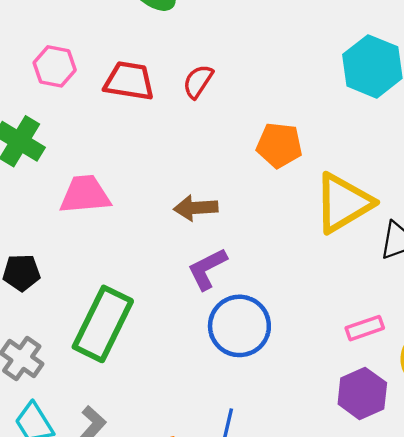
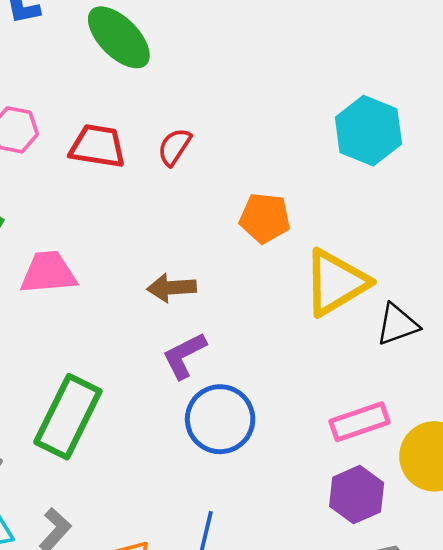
pink rectangle: (365, 328) -> (360, 422), size x1.4

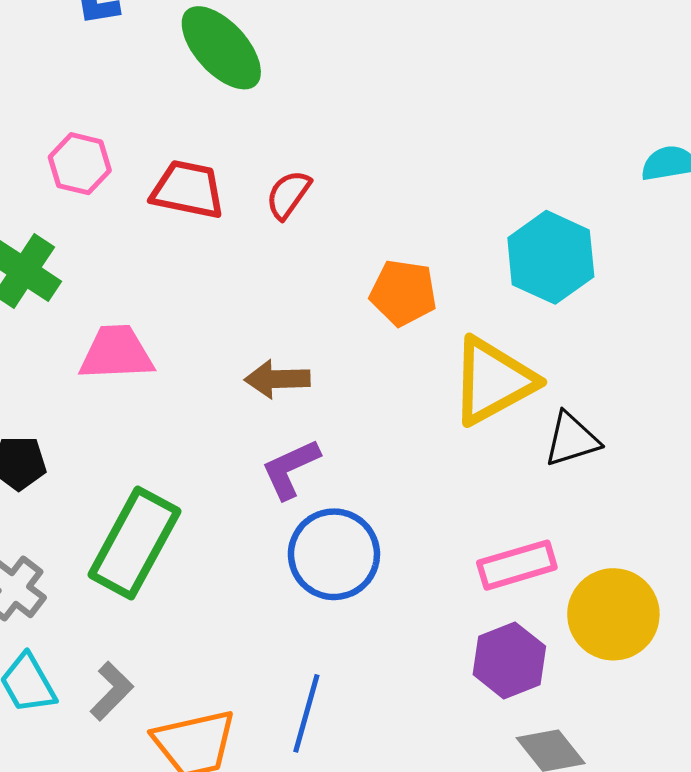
cyan hexagon: (368, 131) -> (551, 257), moved

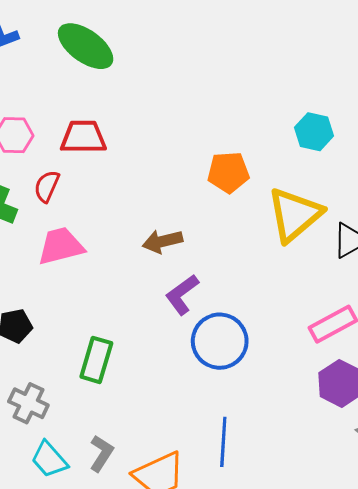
red semicircle: (288, 194) -> (47, 186), moved
cyan hexagon: (551, 257) -> (314, 132), size x0.7
green rectangle: (134, 543) -> (96, 360), size x0.7

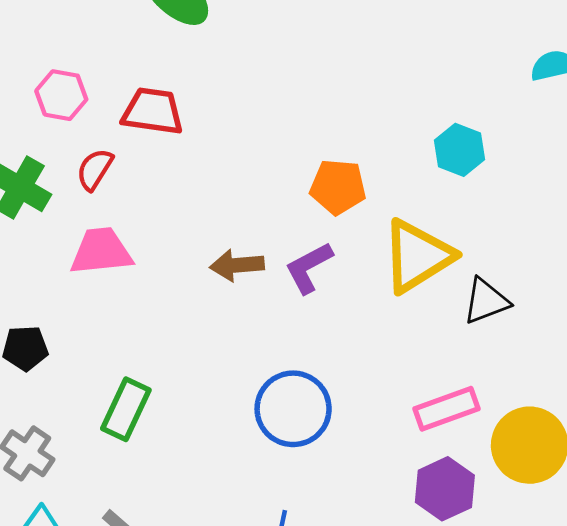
purple L-shape: (182, 295) -> (309, 268), moved

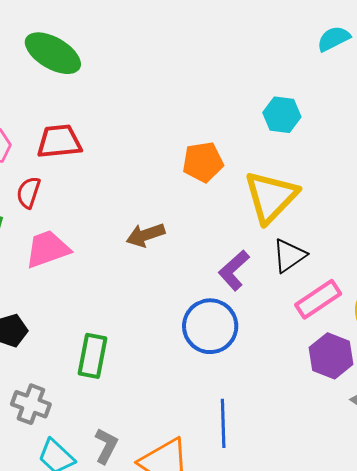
purple L-shape: (309, 268) -> (234, 270), moved
black triangle: (486, 301) -> (289, 256), moved

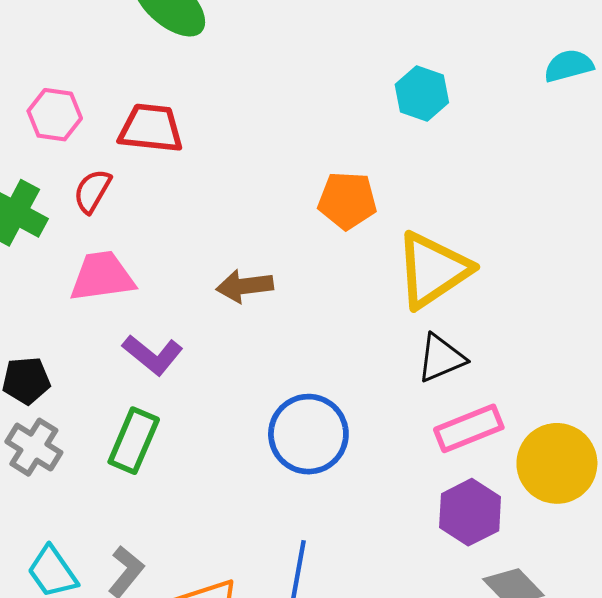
cyan hexagon: (282, 115) -> (422, 93), moved
purple L-shape: (234, 270) -> (153, 355), moved, turned -111
gray cross: (31, 404) -> (34, 447), moved

